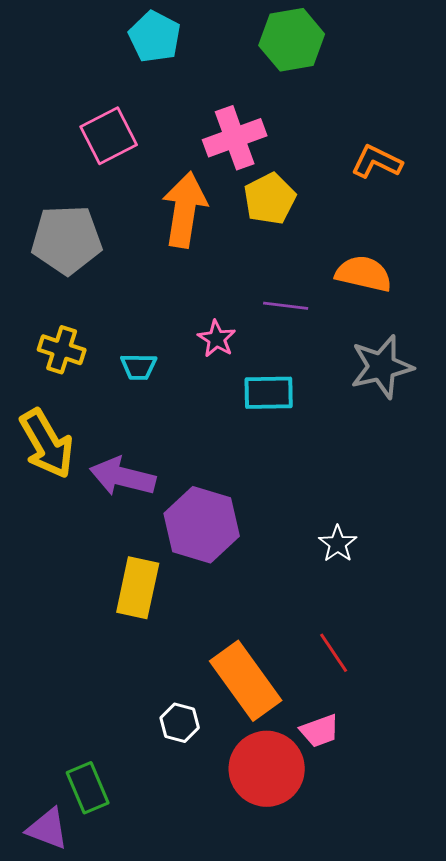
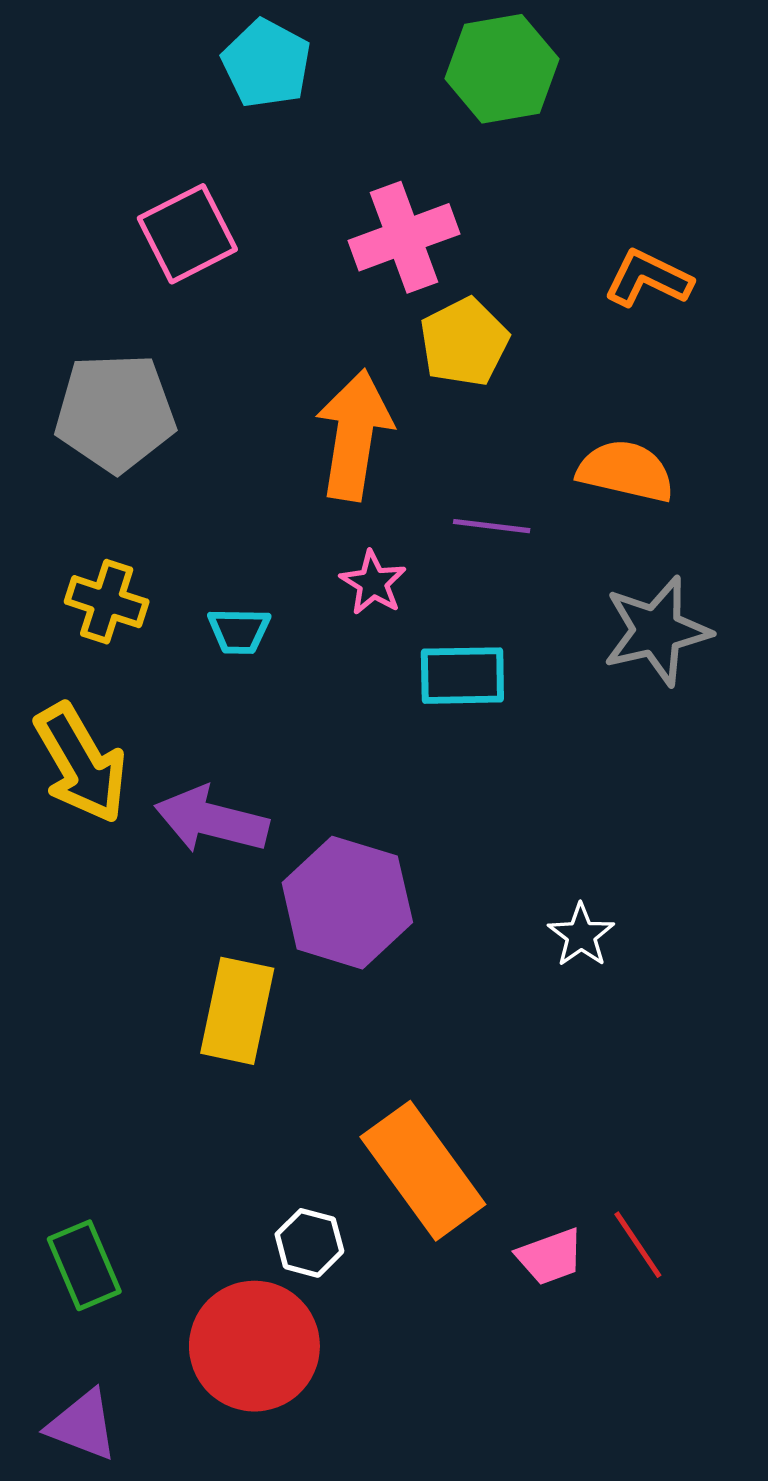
orange arrow: (185, 210) -> (354, 435), moved
red line: (334, 653) -> (638, 1245), moved
red circle: (267, 769) -> (254, 1346), moved
green rectangle: (88, 788) -> (84, 1265), moved

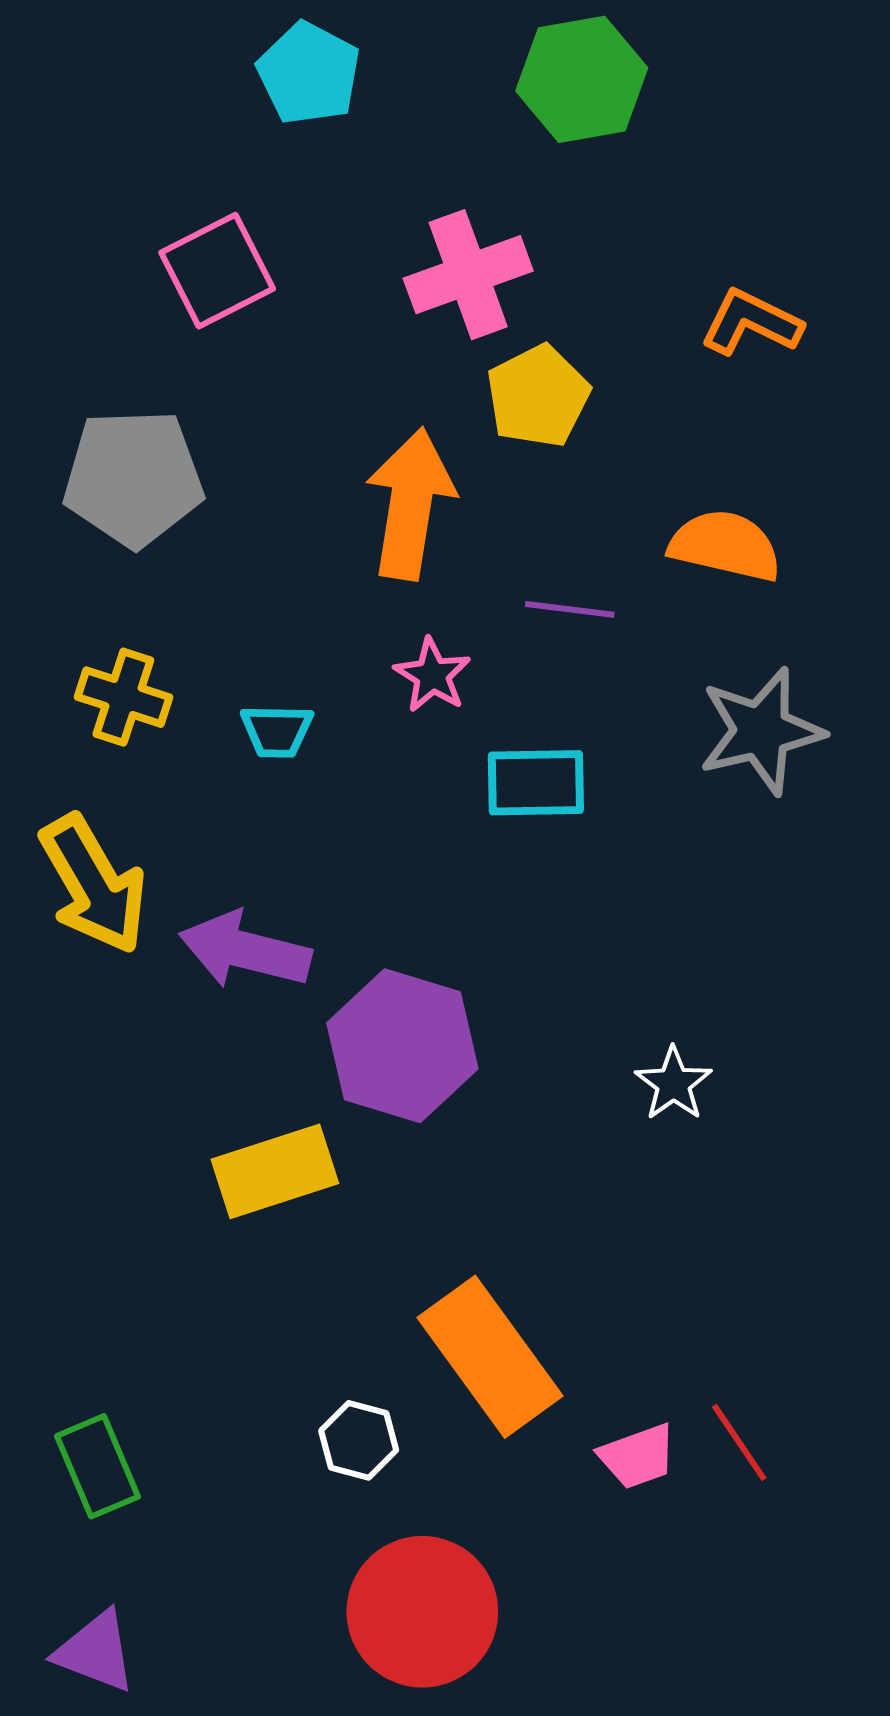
yellow rectangle: (237, 1011) -> (275, 1171), turned 60
red circle: (254, 1346) -> (422, 1612), moved

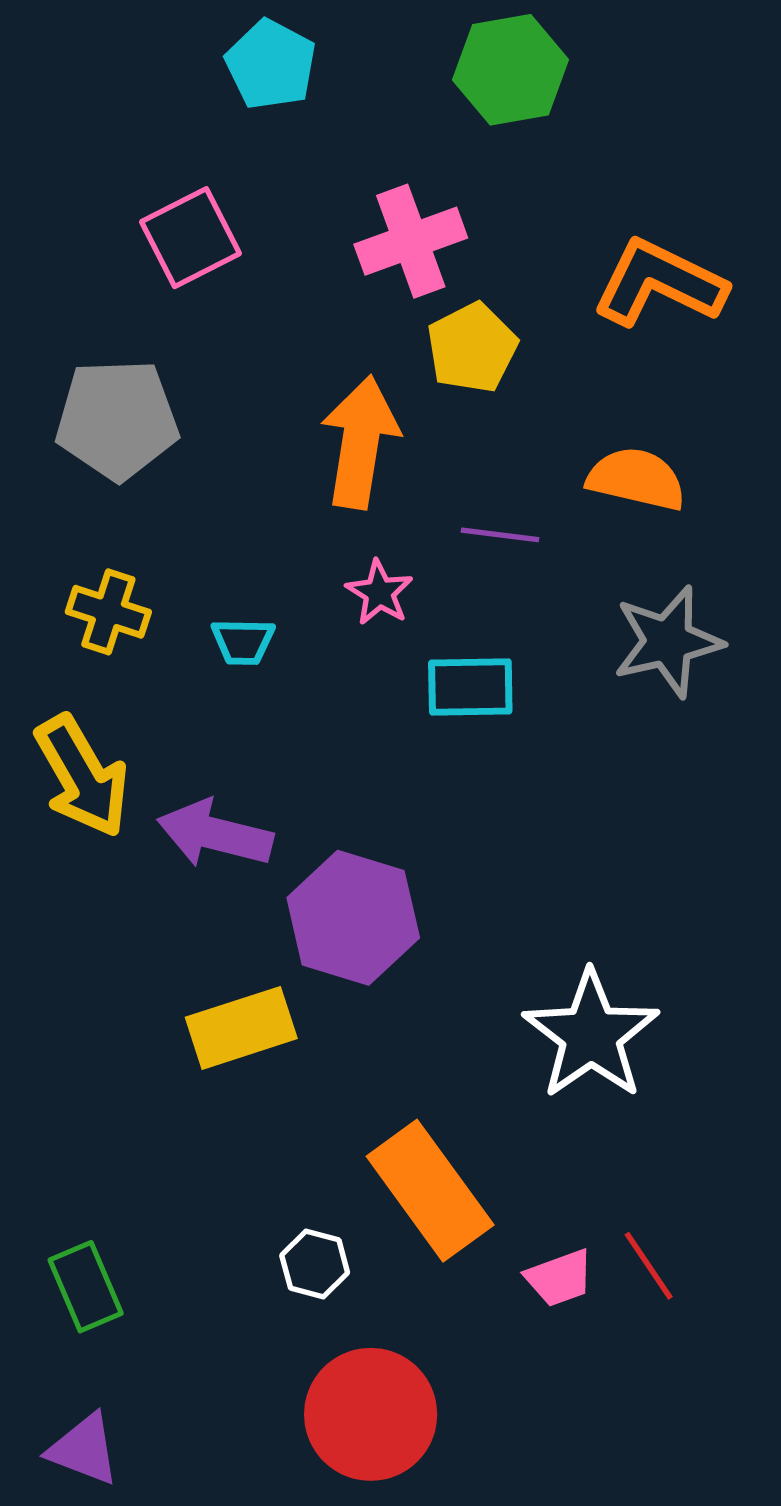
orange L-shape: (751, 322) -> (659, 283), size x1.5
white star: (673, 1084) -> (591, 1035), moved, size x2.0

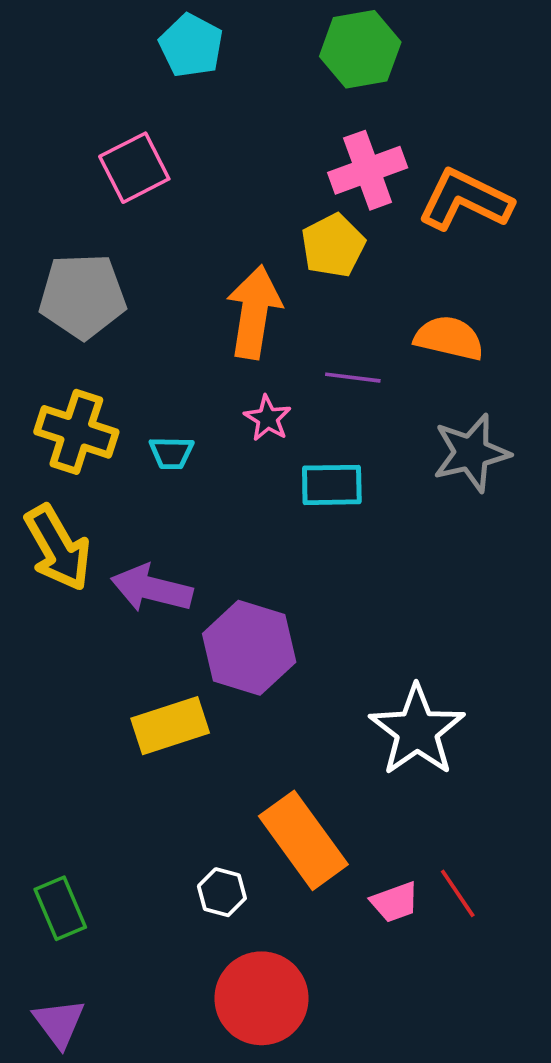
pink cross: (411, 241) -> (368, 170), moved
yellow cross: (108, 612) -> (76, 432), size x1.4
purple triangle: (84, 1449) -> (59, 1023), turned 32

